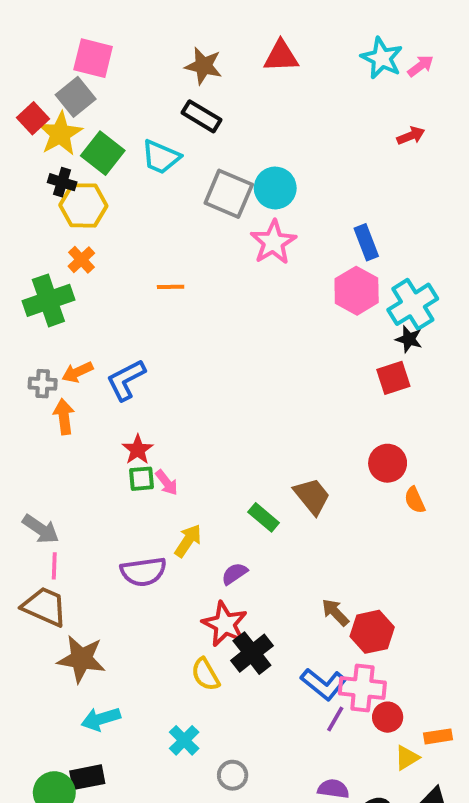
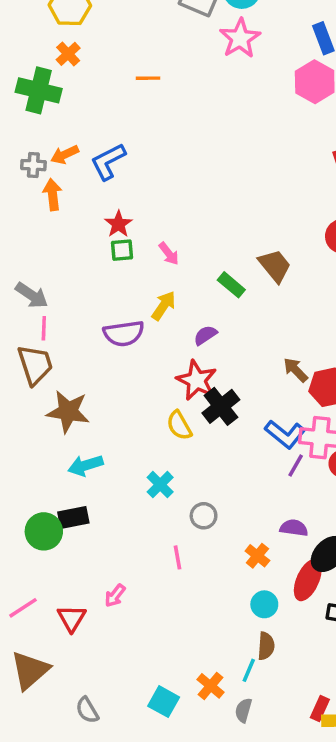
green cross: (48, 300) -> (39, 90), turned 33
pink arrow: (167, 483) -> (169, 254), moved
brown trapezoid: (45, 607) -> (35, 365), turned 48

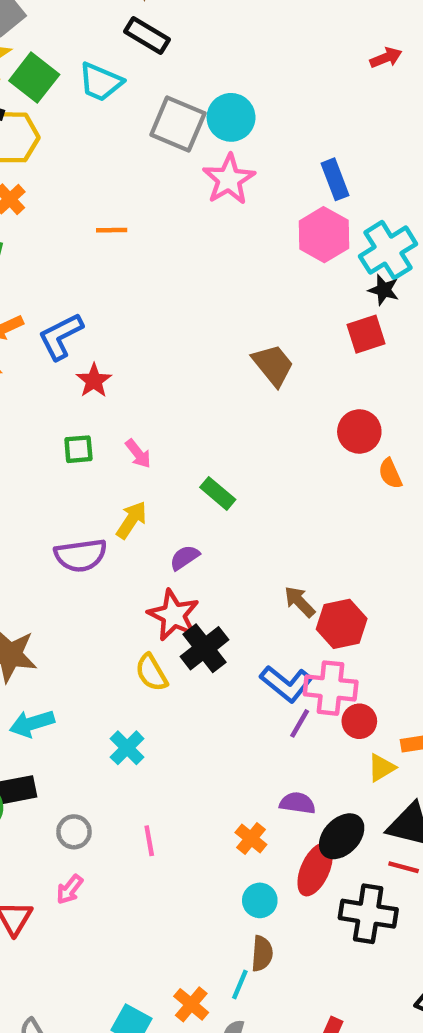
red star: (118, 224) -> (94, 381), moved
brown trapezoid: (275, 266) -> (273, 365), moved
gray circle: (204, 516) -> (74, 832), moved

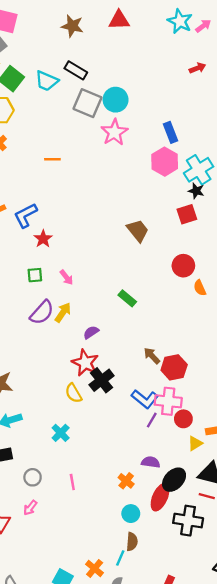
black rectangle: (147, 36) -> (76, 70), moved
green rectangle: (218, 493) -> (127, 298), moved
purple semicircle: (81, 555) -> (42, 312), moved, turned -40

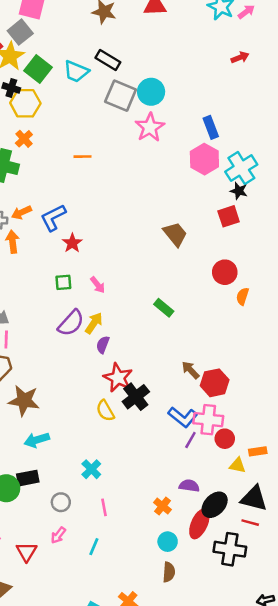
orange semicircle: (200, 288) -> (243, 296), turned 42
purple semicircle: (91, 332) -> (103, 345), moved, turned -35
cyan cross: (61, 433) -> (91, 469), moved
yellow triangle: (195, 443) -> (237, 465), turned 42
cyan line: (120, 558) -> (94, 547), moved

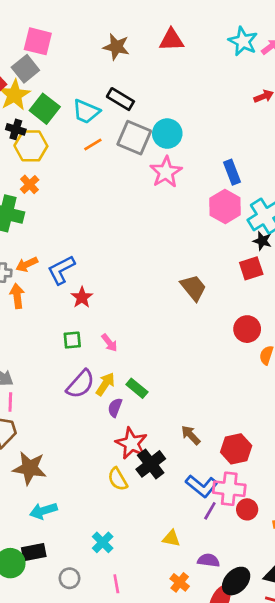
orange line: (82, 157) -> (93, 145), moved, turned -30
green rectangle: (164, 308) -> (137, 388), moved
brown arrow: (190, 370) -> (191, 435), moved
yellow triangle: (237, 465) -> (171, 538), moved

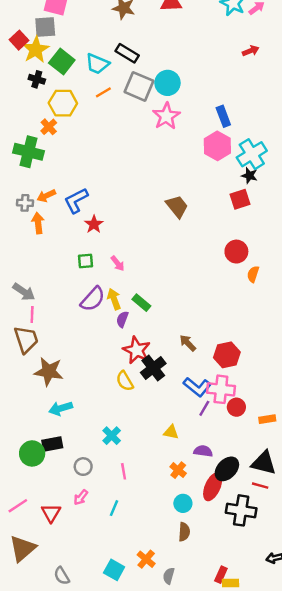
gray square: (25, 69) -> (45, 27), turned 35
yellow hexagon: (31, 146) -> (63, 103), moved
brown trapezoid: (193, 288) -> (177, 206), moved
yellow arrow: (105, 384) -> (114, 299), turned -54

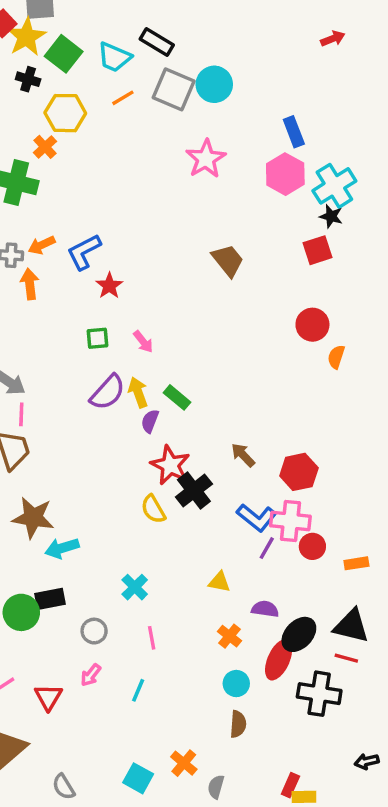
pink star: (166, 116) -> (206, 159), moved
brown star: (49, 372) -> (33, 518), moved

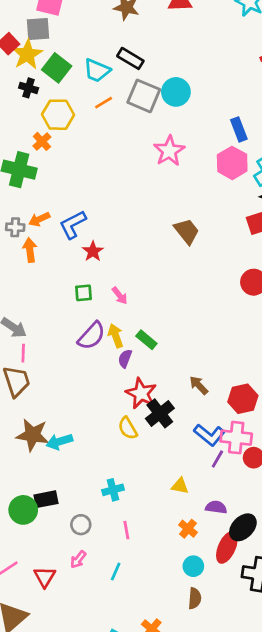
cyan arrow: (62, 548) -> (59, 442), moved
cyan cross: (135, 587) -> (113, 490), turned 30

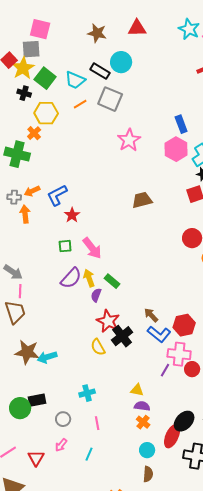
cyan circle: (176, 92) -> (121, 62), moved
brown trapezoid: (187, 231) -> (142, 200), turned -65
pink arrow: (120, 296) -> (92, 248), size x1.6
blue L-shape: (209, 435) -> (159, 334), moved
purple semicircle: (216, 507) -> (142, 406), moved

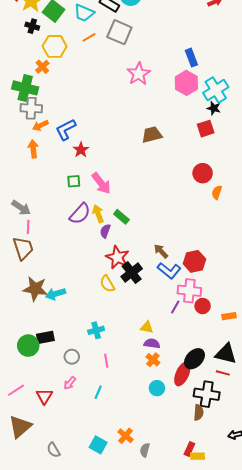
gray cross: (14, 197) -> (31, 108), moved, size x1.5
brown semicircle: (148, 474) -> (199, 412), moved

